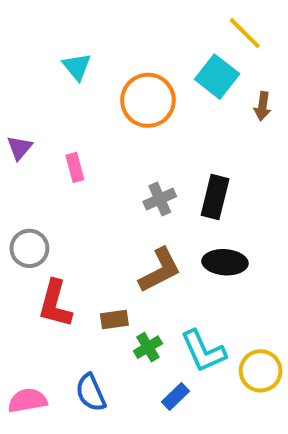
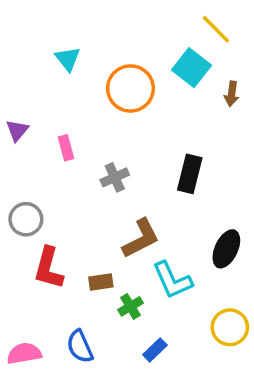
gray cross: (160, 199) -> (115, 177), moved
black ellipse: (225, 262) -> (226, 249), moved, turned -69
cyan L-shape: (203, 351) -> (172, 280), moved

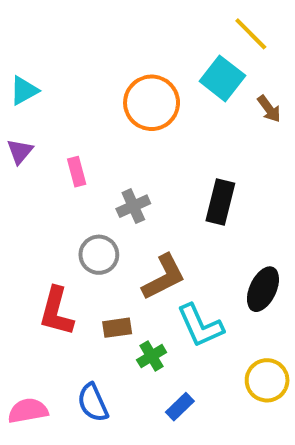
cyan triangle: (68, 59) -> (24, 91), moved, turned 40
brown arrow: (232, 94) -> (269, 109), turned -45
gray circle: (26, 219) -> (99, 255), moved

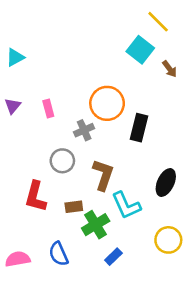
orange circle: (152, 103) -> (107, 103), moved
purple triangle: (20, 151) -> (13, 106), moved
brown L-shape: (164, 277) -> (103, 175), turned -44
green cross: (152, 356) -> (96, 225), size x1.5

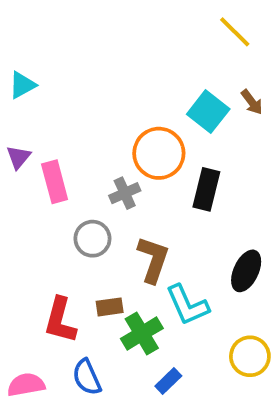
cyan square: (140, 50) -> (208, 112), moved
pink rectangle: (48, 108) -> (55, 182), moved, size x1.5
red L-shape: (36, 197) -> (60, 320), moved

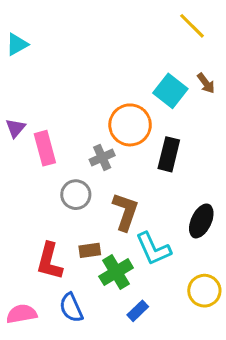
cyan triangle: (22, 85) -> (17, 44), moved

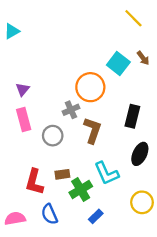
purple triangle: (15, 128) -> (23, 89), moved
pink rectangle: (45, 148) -> (24, 119), moved
black rectangle: (169, 154) -> (132, 116), moved
brown L-shape: (125, 212) -> (92, 130), moved

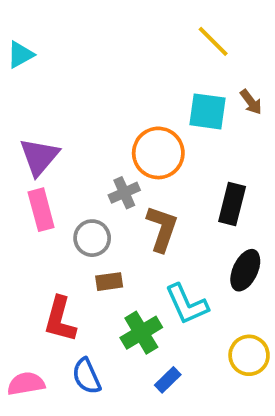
yellow line: (133, 18) -> (213, 41), moved
cyan square: (118, 64) -> (207, 111), turned -30
purple triangle: (23, 89) -> (39, 157), size x1.6
brown rectangle: (62, 174) -> (109, 282), moved

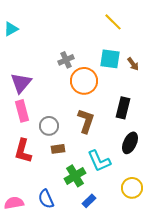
brown arrow: (251, 102) -> (133, 64), moved
gray cross: (124, 193) -> (66, 60), moved
red L-shape: (60, 319) -> (23, 151), moved

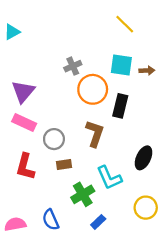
brown arrow: (133, 64) -> (147, 71), turned -56
black rectangle: (123, 108) -> (120, 106), moved
pink rectangle: (22, 111) -> (24, 122), turned -50

